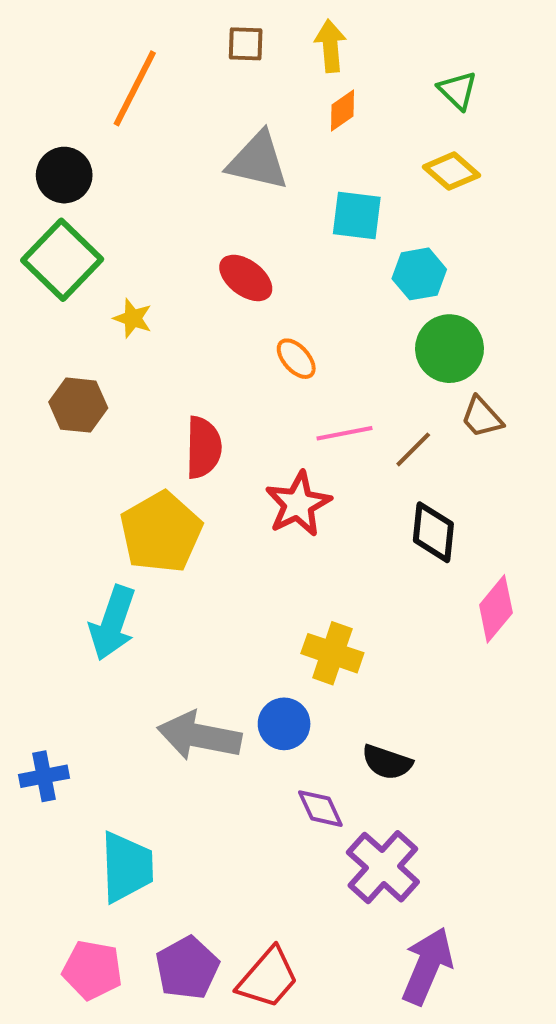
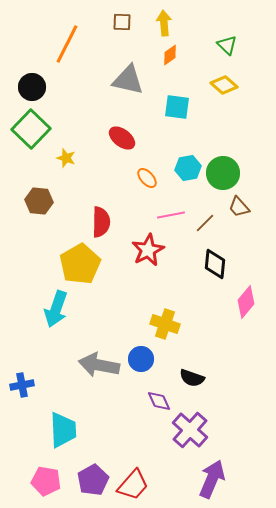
cyan hexagon: (419, 274) -> (188, 168), moved

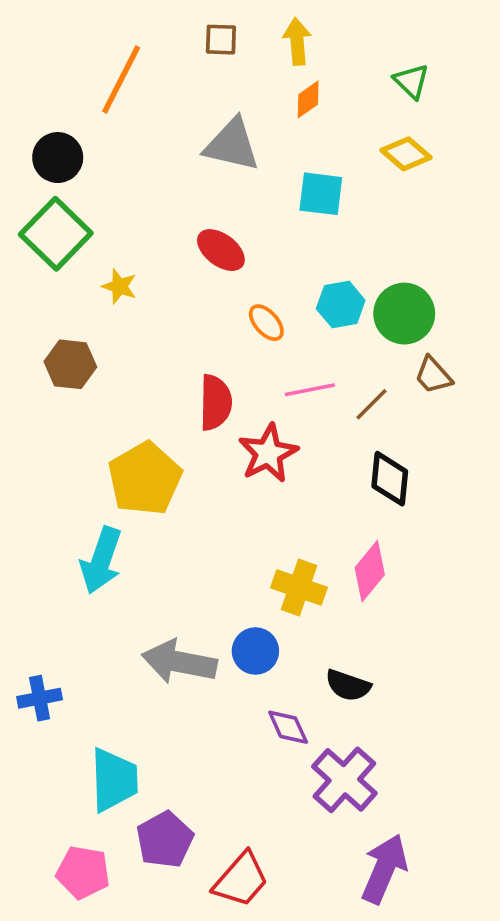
red semicircle: (101, 222) -> (216, 402), moved
pink diamond: (246, 302) -> (370, 571), moved
purple pentagon: (93, 480) -> (165, 840), moved

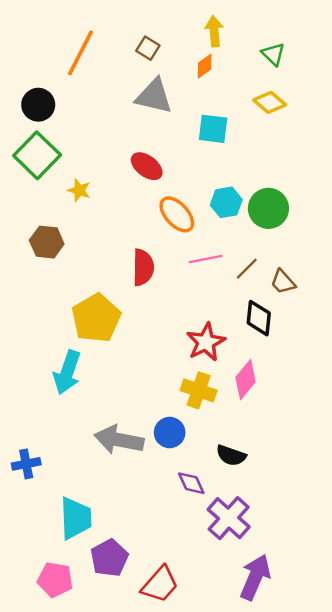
brown square: (221, 40) -> (148, 48), moved, turned 30
yellow arrow: (297, 41) -> (214, 31), moved
orange ellipse: (266, 323) -> (177, 214), size x1.5
brown trapezoid: (433, 375) -> (283, 282), moved
red star: (268, 453) -> (206, 342), moved

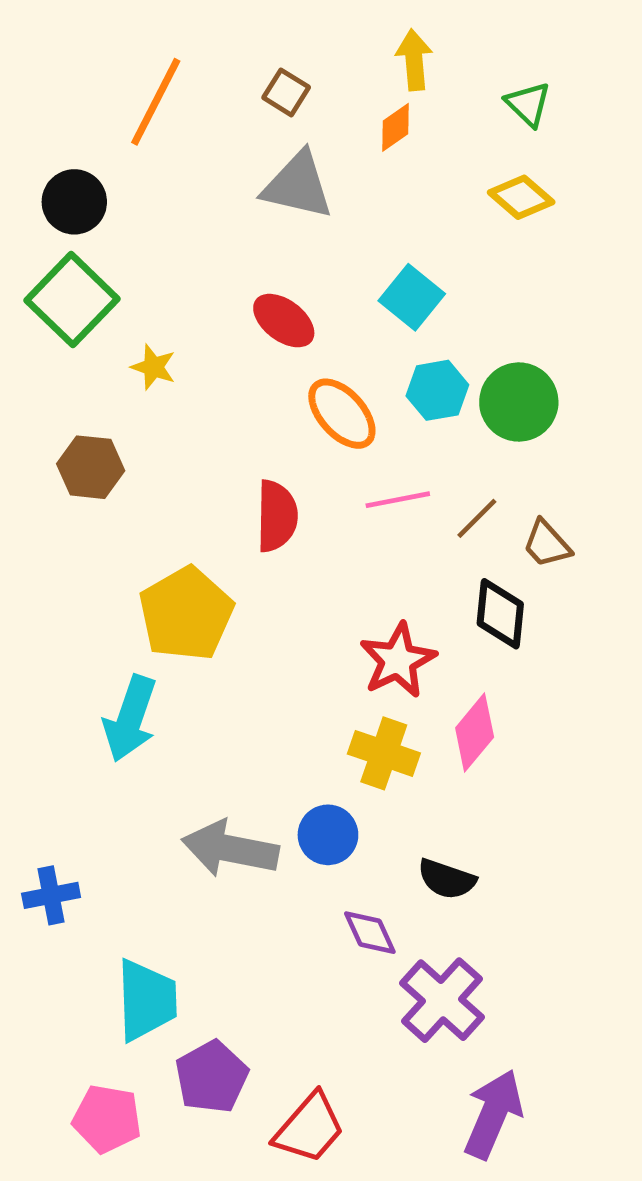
cyan square: (213, 129) -> (412, 297), moved, turned 32

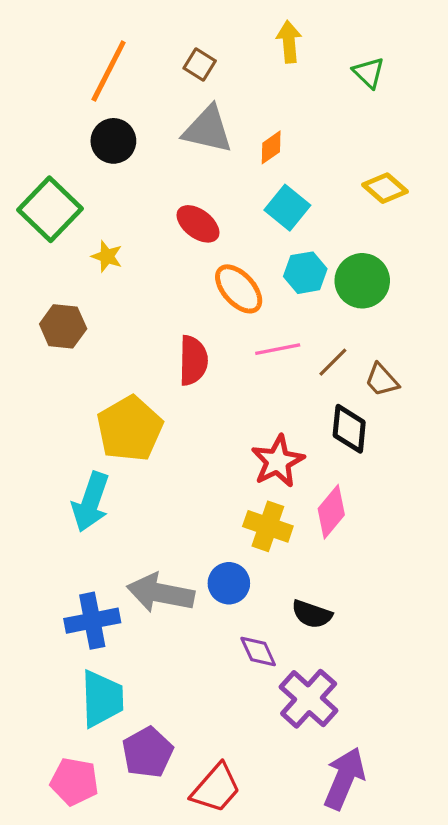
orange diamond: (395, 127) -> (271, 147), moved
yellow diamond: (521, 197) -> (385, 188), moved
black circle: (74, 202) -> (113, 141), moved
blue cross: (51, 895) -> (92, 621), moved, size x1.4

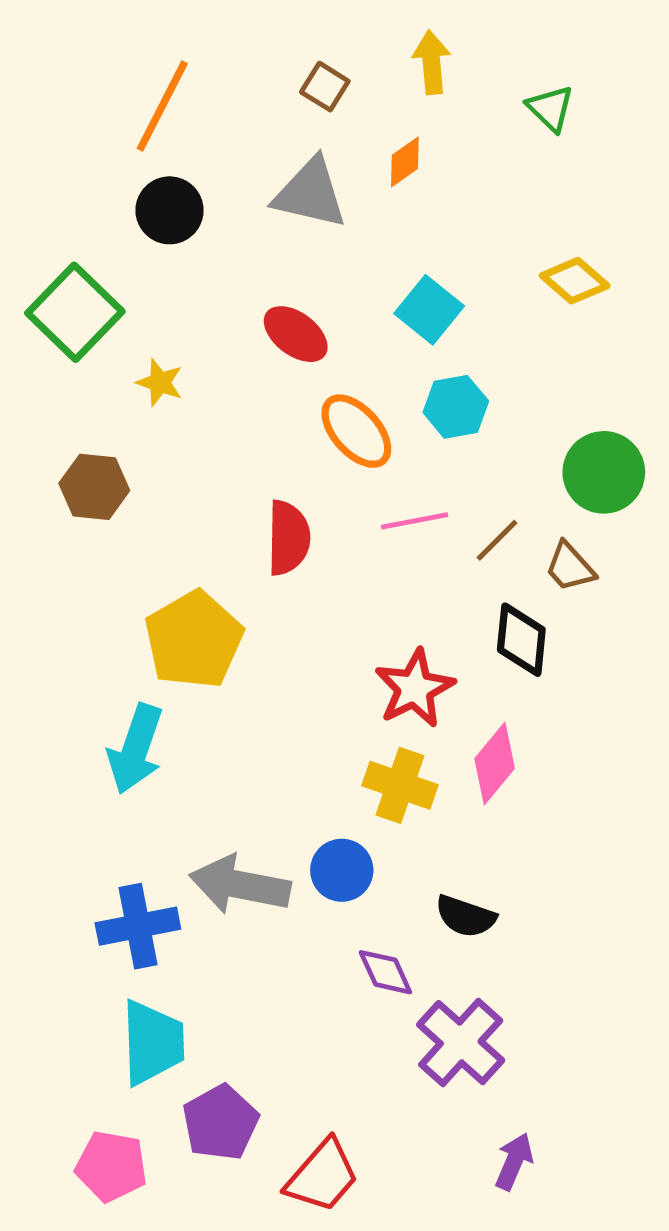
brown square: (200, 65) -> (325, 87), moved
orange diamond: (271, 147) -> (405, 162), moved
green circle: (362, 281) -> (604, 472), moved
purple arrow: (344, 778) -> (514, 1161), size x0.6

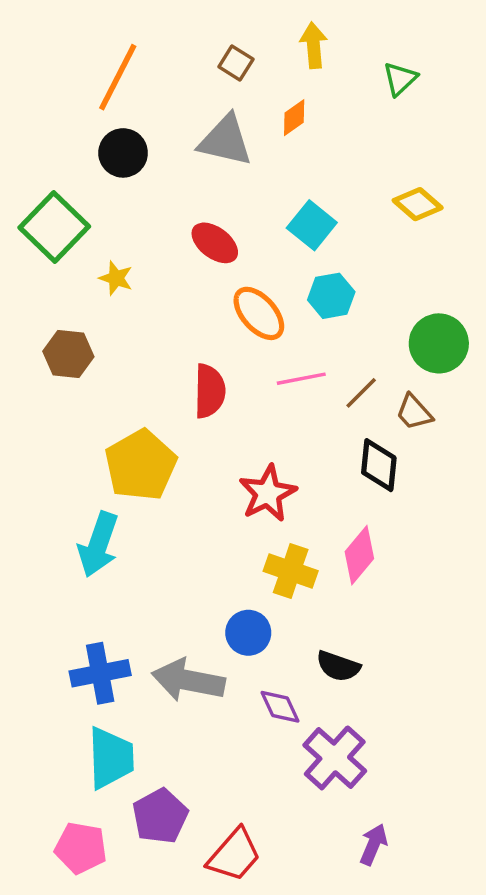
green triangle: (550, 108) -> (400, 79), turned 33
red star: (415, 688) -> (268, 493), moved
gray arrow: (240, 885) -> (188, 680), moved

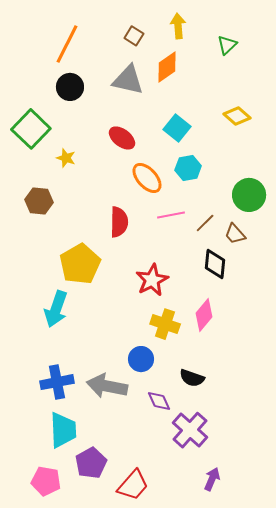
orange diamond: (294, 118) -> (167, 67), size x1.5

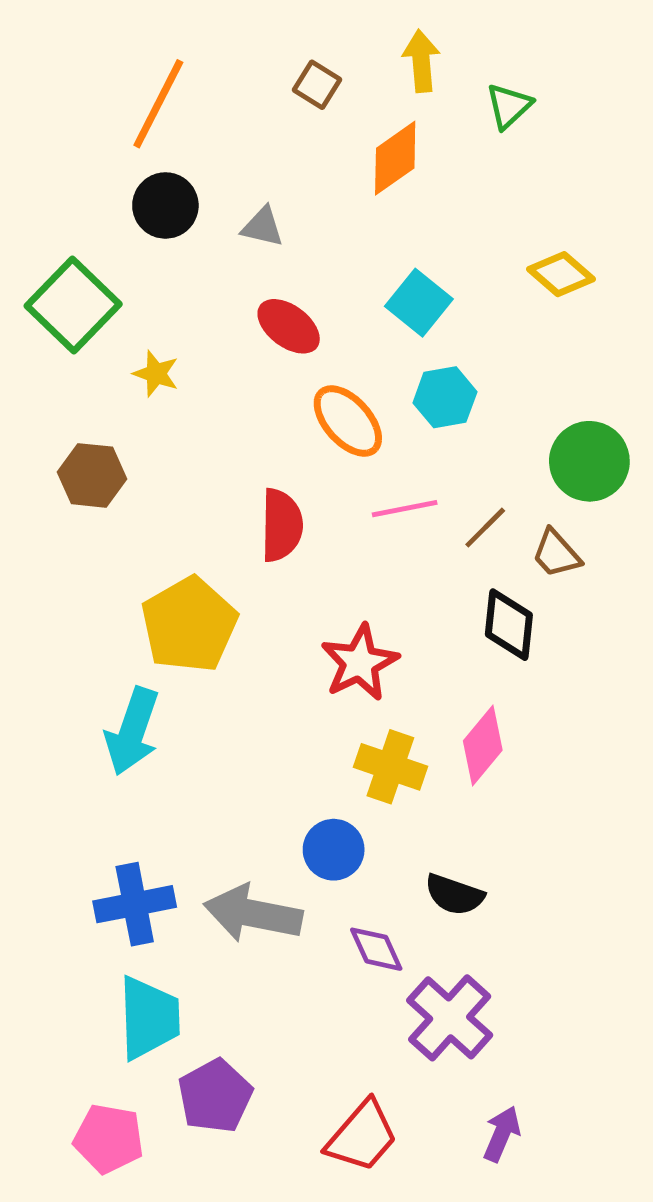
green triangle: (227, 45) -> (509, 106), moved
gray triangle: (128, 80) -> (263, 227), moved, size x0.6
red trapezoid: (133, 485) -> (362, 1136), moved

